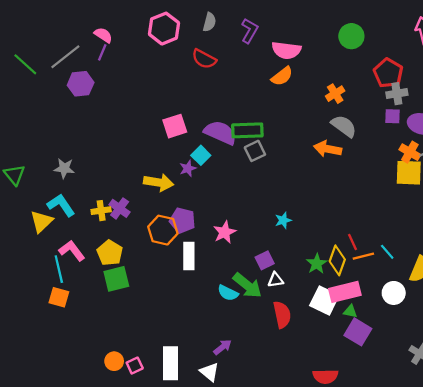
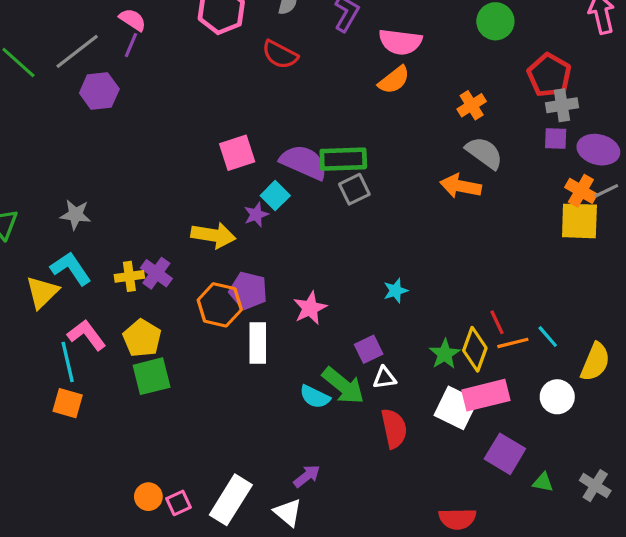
green triangle: (350, 311) -> (543, 482), moved
white rectangle: (170, 363) -> (231, 500), turned 32

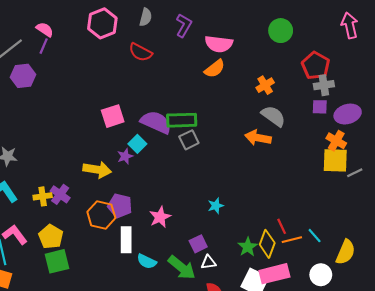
purple ellipse: (598, 150) -> (348, 114), turned -30
gray line: (606, 191) -> (355, 173), moved
cyan semicircle: (315, 397) -> (147, 261), moved

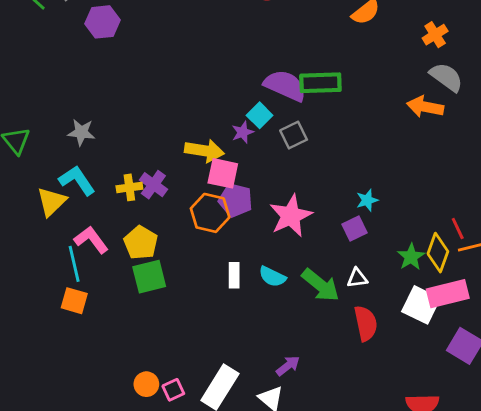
pink square: (113, 116) -> (223, 173), moved, turned 30
gray square: (189, 140) -> (294, 135), moved
pink star: (160, 217) -> (291, 216), size x1.4
white rectangle: (126, 240) -> (234, 275), moved, size x0.7
purple square: (198, 244) -> (354, 228), moved

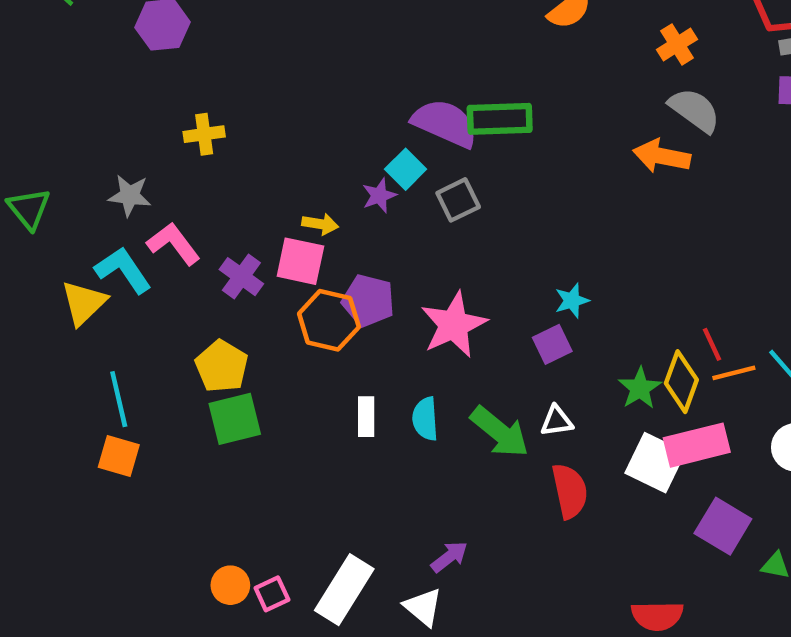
yellow arrow: (204, 151) -> (320, 224), size x0.6
pink square: (223, 173) -> (300, 261), moved
yellow cross: (129, 187) -> (204, 134), moved
pink L-shape: (91, 240) -> (173, 244), moved
cyan semicircle: (272, 277) -> (425, 419), turned 60

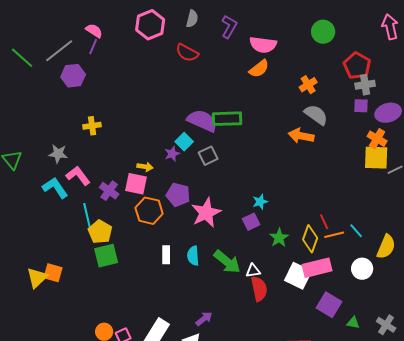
purple pentagon: (368, 301) -> (178, 195), moved
yellow triangle: (84, 303) -> (37, 278), moved
green star: (640, 388) -> (279, 238), moved
cyan line: (119, 399) -> (87, 216), moved
white triangle: (557, 421) -> (253, 271), moved

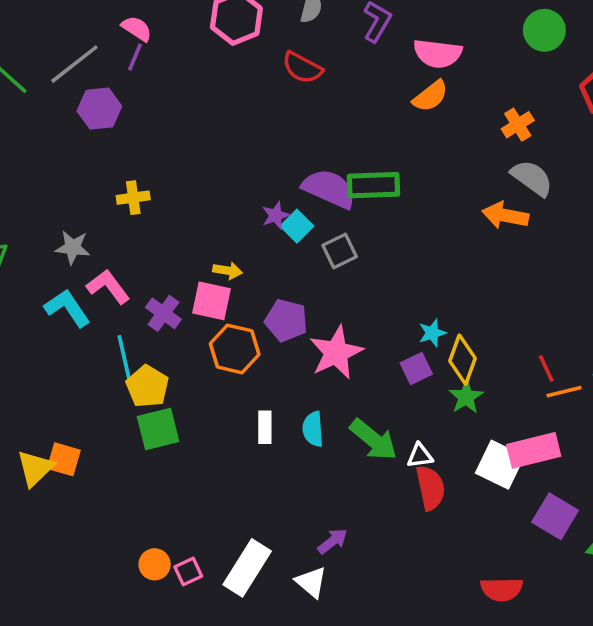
purple star: (172, 154) -> (276, 215), moved
yellow diamond: (310, 239) -> (462, 360), moved

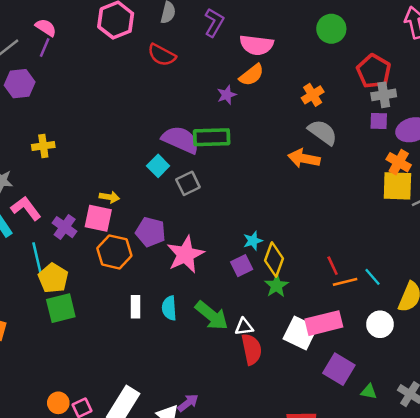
purple star: (276, 215) -> (227, 95), moved
purple arrow: (333, 541) -> (188, 403), moved

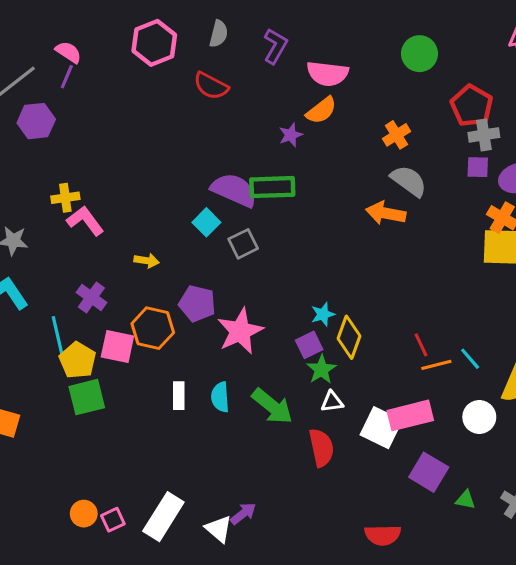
pink L-shape: (26, 208) -> (85, 221), moved
pink square: (98, 218) -> (117, 346), moved
green star: (276, 286) -> (321, 369), moved
white triangle: (244, 327) -> (332, 402), moved

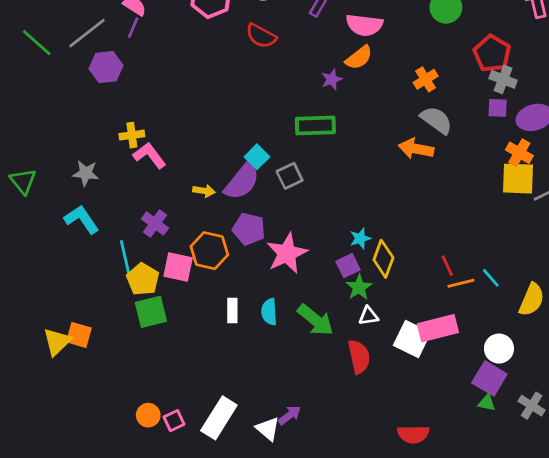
gray cross: (484, 135) -> (503, 79), turned 30
purple semicircle: (234, 190) -> (242, 181), moved, turned 105
white circle: (479, 417) -> (499, 349), moved
purple square: (429, 472) -> (489, 378), moved

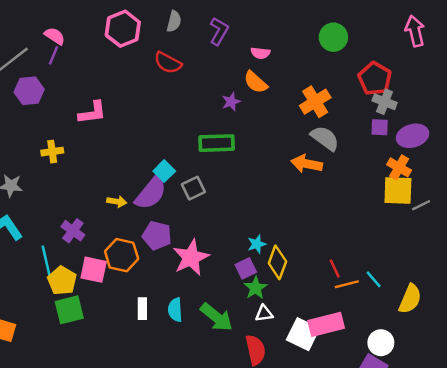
pink semicircle: (364, 25) -> (260, 53), size x0.6
orange semicircle: (359, 58) -> (256, 82), turned 80
orange cross: (426, 79) -> (315, 102), size x1.4
pink L-shape: (150, 155) -> (92, 113), moved, turned 120

